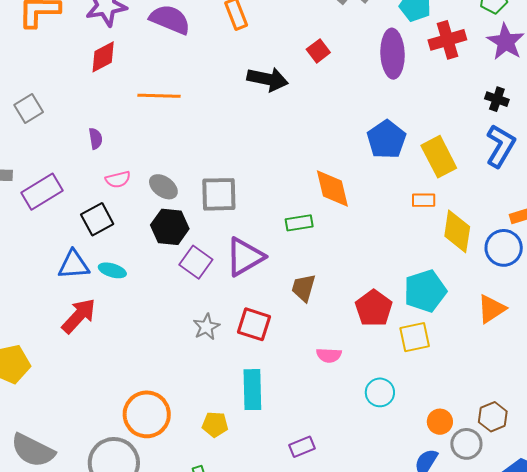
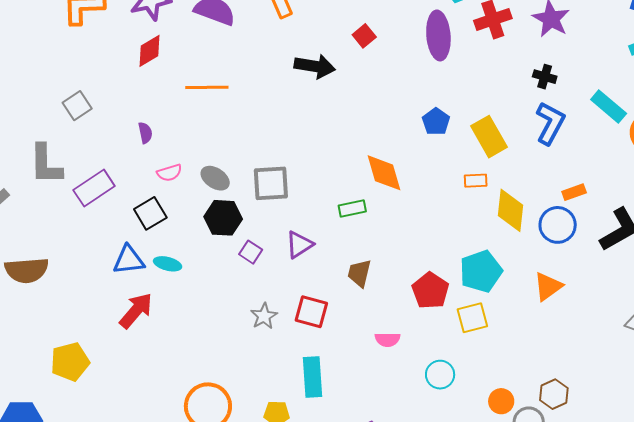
blue pentagon: (386, 139) -> (436, 122), size x0.7
purple triangle: (245, 257) -> (299, 245), size x0.7
purple square: (196, 262) -> (251, 252), size x0.7

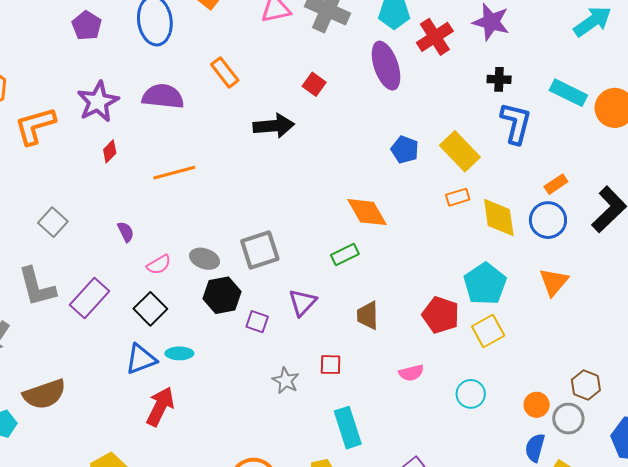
red diamond: (149, 51) -> (110, 151), size x0.7
red square: (311, 312) -> (331, 365), size x0.7

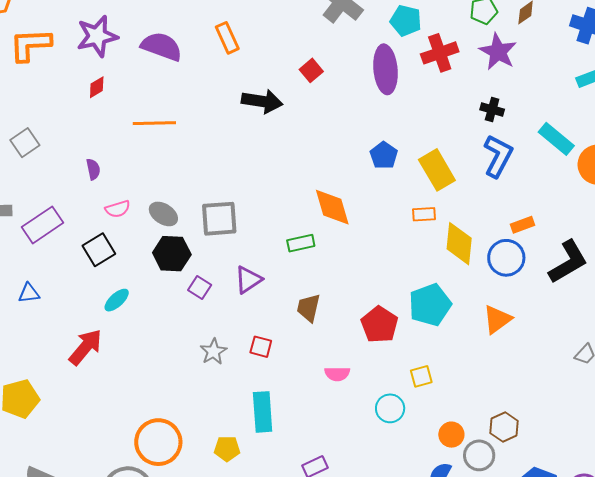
yellow square: (488, 331) -> (421, 376), moved, size x0.7
cyan ellipse: (179, 353) -> (117, 300), turned -56
blue triangle: (141, 359) -> (29, 293), moved, size x0.7

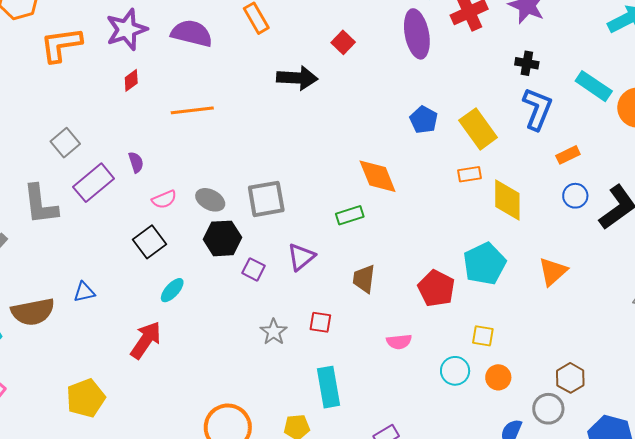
purple rectangle: (42, 225) -> (94, 183), moved
orange rectangle: (523, 225) -> (568, 155), moved
blue circle: (506, 258) -> (575, 196), moved, size x0.7
yellow square: (421, 376) -> (483, 336), turned 30
orange circle: (451, 435) -> (498, 377), moved

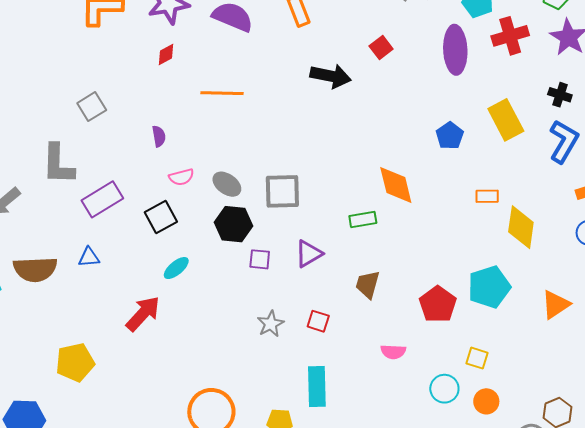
yellow rectangle: (478, 129) -> (506, 120), moved
purple rectangle: (94, 183) -> (102, 199), moved
purple square: (254, 269) -> (260, 259), turned -30

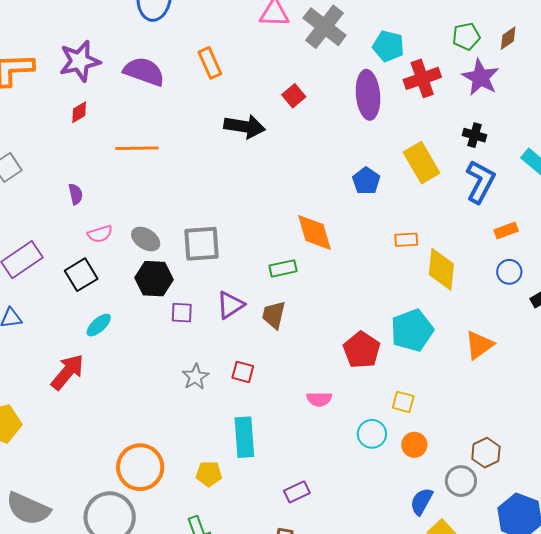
brown trapezoid: (368, 284) -> (274, 315), moved

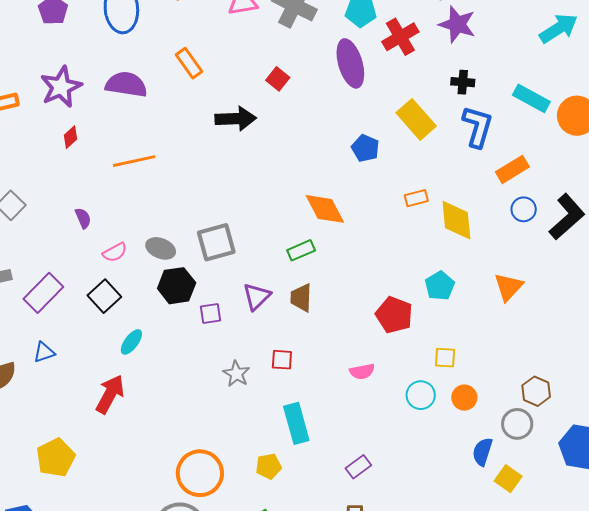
orange rectangle: (506, 231) -> (512, 169), size x1.4
cyan pentagon: (412, 330) -> (440, 286), size x0.7

